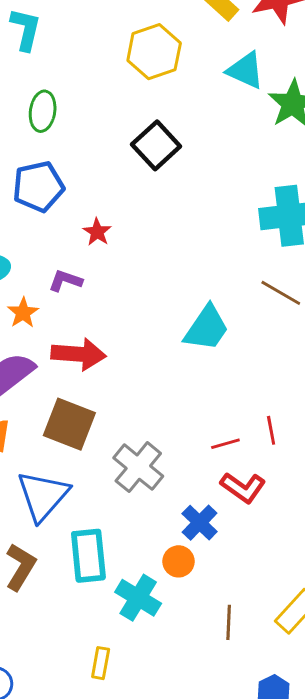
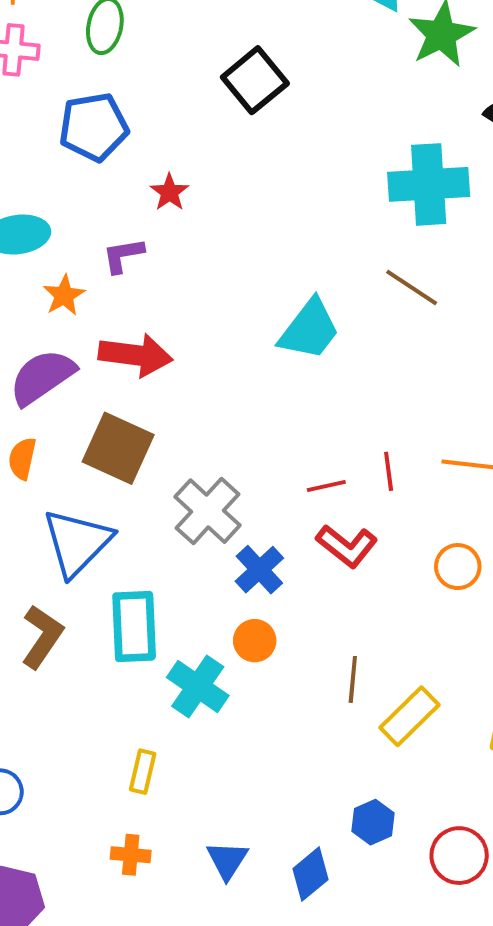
purple L-shape: (65, 281) -> (123, 255), turned -32
blue cross: (200, 523) -> (259, 570), moved
brown line: (229, 622) -> (353, 679), moved

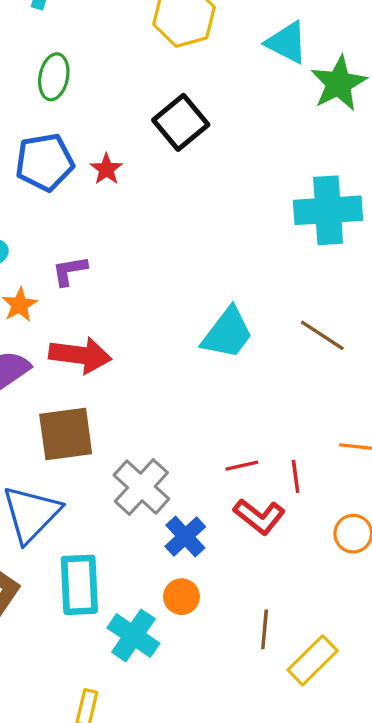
red star: (169, 192) -> (106, 169), moved
brown line: (412, 287) -> (322, 335), moved
brown square: (118, 448) -> (66, 434), turned -32
red line: (389, 471) -> (296, 476), moved

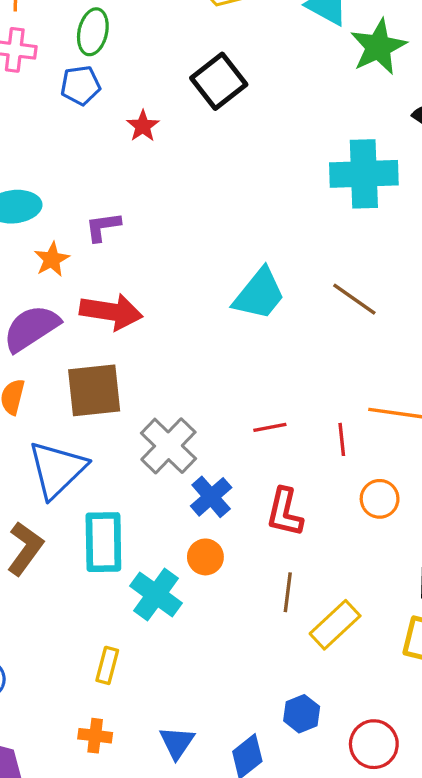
blue pentagon: (45, 162) -> (80, 85), moved, size x0.7
red line: (296, 476) -> (342, 439), moved
red L-shape: (259, 516) -> (285, 512), moved, turned 63

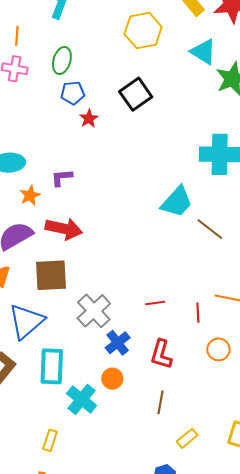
blue pentagon: (80, 85) -> (73, 93), moved
cyan trapezoid: (259, 294) -> (177, 202), moved
yellow rectangle: (335, 625) -> (187, 438), moved, size x0.7

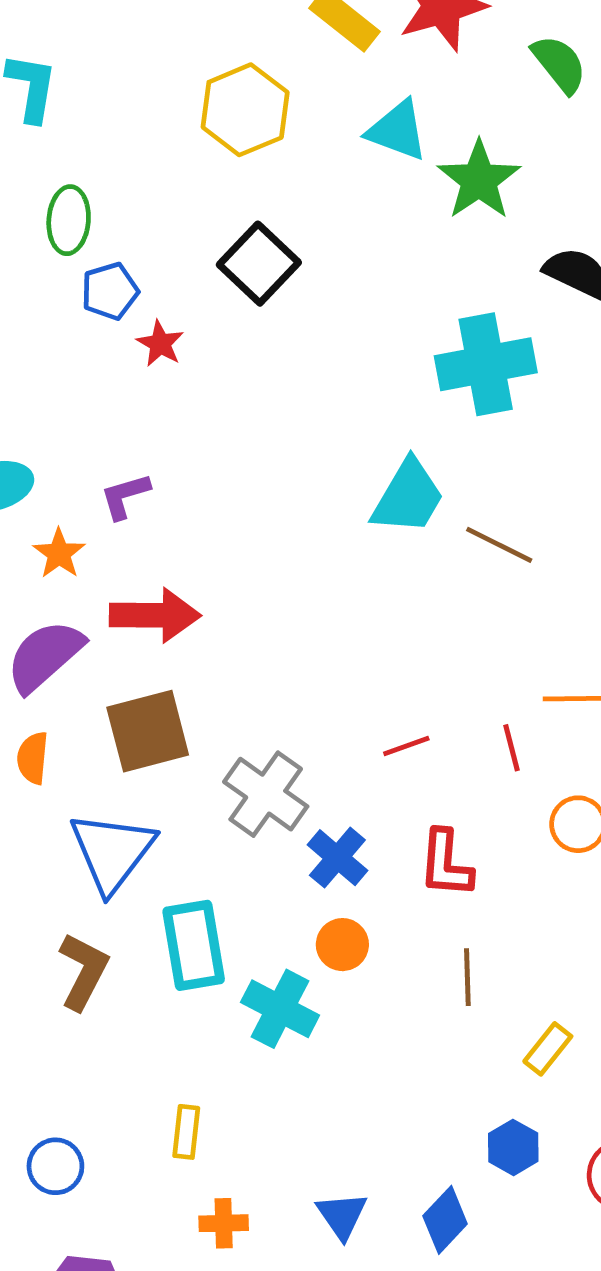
yellow rectangle: (50, 440) -> (186, 1132), moved

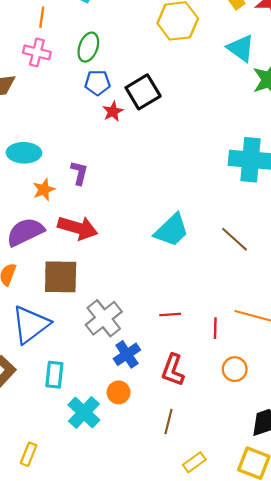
black square: (259, 264) -> (143, 92), moved
purple L-shape: (125, 496) -> (79, 173), turned 105
cyan trapezoid: (408, 497) -> (172, 230), moved
cyan rectangle: (194, 945) -> (54, 375), size x0.7

